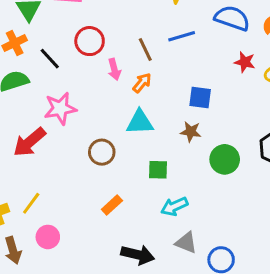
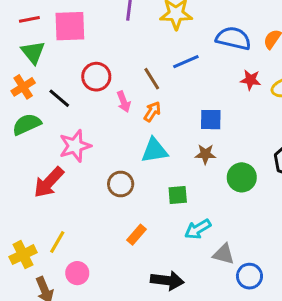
gray triangle: (186, 243) -> (224, 254), moved

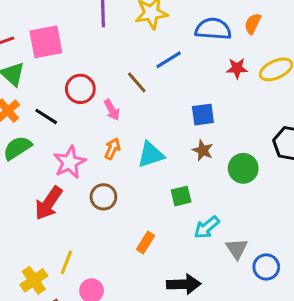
orange arrow: (152, 112) -> (112, 149), moved
brown star: (205, 154) -> (203, 150), turned 30
brown circle: (121, 184) -> (103, 197), moved
gray triangle: (224, 254) -> (237, 249), turned 50

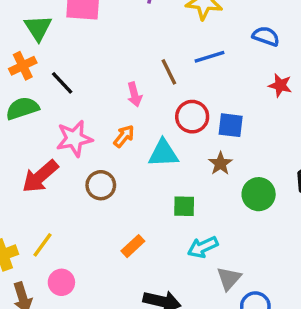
blue semicircle: (213, 29) -> (266, 36), size x0.7
red circle: (80, 89) -> (192, 117), moved

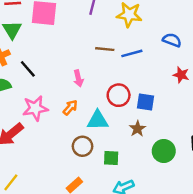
brown line: (169, 72) -> (105, 49), moved, turned -60
brown circle: (101, 185) -> (82, 146), moved

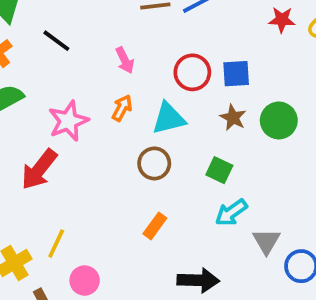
black line: (28, 69) -> (56, 41), moved
green circle: (164, 151) -> (279, 120), moved
green square: (111, 158) -> (219, 170), moved, turned 35

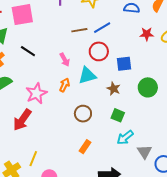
red circle: (192, 72) -> (99, 51), moved
cyan triangle: (169, 118) -> (87, 75), moved
brown star: (233, 118) -> (114, 89), moved

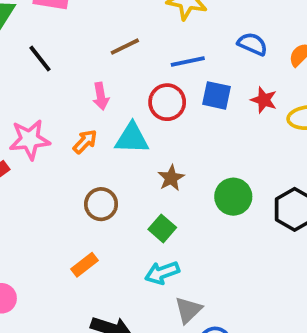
brown line: (79, 30) -> (125, 47), moved, turned -35
blue square: (124, 64) -> (216, 95), moved

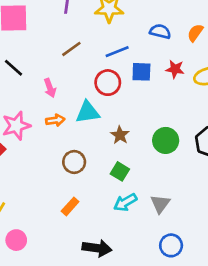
pink arrow: (101, 96) -> (50, 88), moved
orange arrow: (85, 142) -> (55, 120), turned 48
gray triangle: (188, 310) -> (160, 204), moved

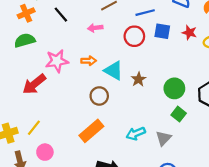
pink arrow: (50, 88) -> (95, 28), moved, turned 96
cyan triangle: (88, 112) -> (113, 71), moved, turned 30
green square: (120, 171) -> (179, 114), moved
orange rectangle: (70, 206) -> (91, 131), size x1.6

